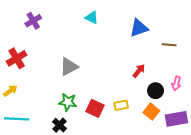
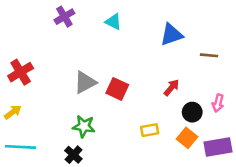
purple cross: (33, 21) -> (64, 17), moved
red square: (95, 108) -> (117, 89), moved

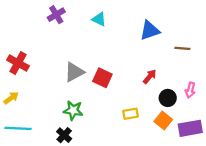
red cross: (21, 72) -> (18, 63), turned -30

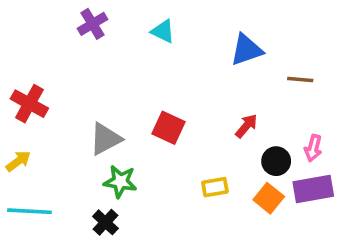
gray triangle: (74, 72) -> (105, 139), moved
purple rectangle: (190, 128) -> (313, 189), moved

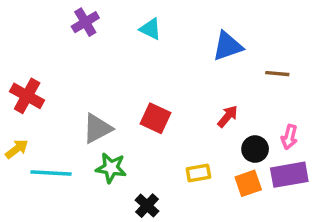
orange square: (269, 198) -> (248, 183), turned 32
cyan line: (29, 211) -> (51, 173), moved
black cross: (105, 222) -> (147, 206), moved

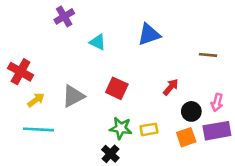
cyan triangle: (150, 29) -> (98, 42), moved
blue triangle: (228, 46) -> (149, 34), moved
yellow arrow: (17, 149) -> (36, 100), moved
green star: (111, 168) -> (121, 128), moved

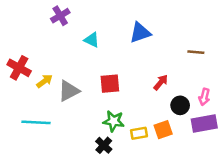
red square: (117, 88) -> (110, 84), turned -30
yellow arrow: (36, 100) -> (44, 81), moved
yellow rectangle: (149, 129) -> (139, 133), moved
orange square: (186, 137) -> (163, 130), moved

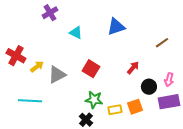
brown line: (196, 52) -> (162, 43), turned -40
red square: (110, 84) -> (91, 69), turned 36

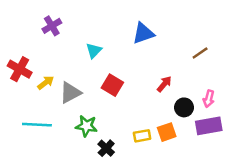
purple cross: (50, 13) -> (52, 26), moved
cyan triangle: (76, 33) -> (94, 51), moved, turned 48
green star: (94, 100) -> (86, 126), moved

